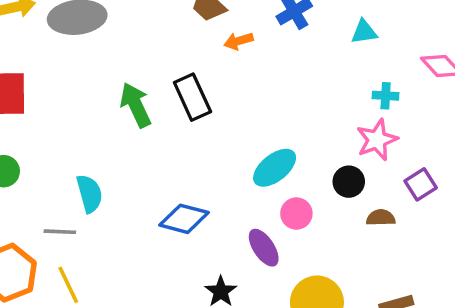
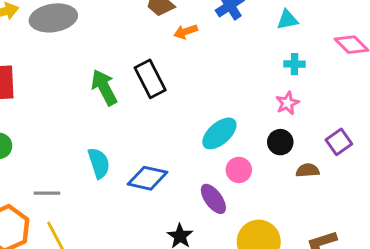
cyan cross: (386, 96) -> (295, 64), moved
pink star: (377, 140) -> (287, 103), moved, size x0.7
cyan semicircle: (90, 194) -> (99, 163), moved

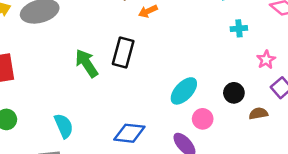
black rectangle: (150, 79) -> (123, 52), turned 48
pink star: (287, 103) -> (266, 60), moved
cyan semicircle: (99, 163) -> (64, 126), moved

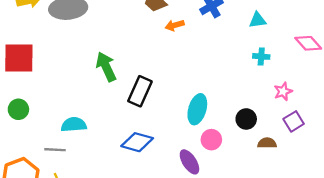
black rectangle: (123, 52) -> (140, 91), moved
cyan ellipse: (184, 91) -> (197, 109), turned -36
cyan semicircle: (64, 126) -> (74, 125), turned -80

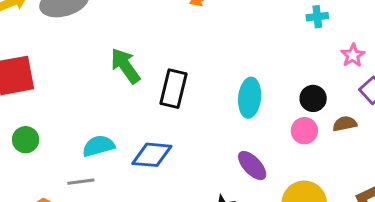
pink circle: (211, 140) -> (304, 131), moved
blue diamond: (137, 142) -> (152, 155), moved

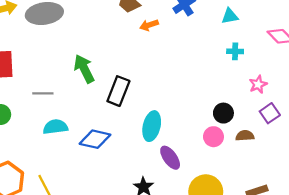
cyan ellipse: (250, 98) -> (152, 126), moved
gray line: (81, 182) -> (43, 93), moved

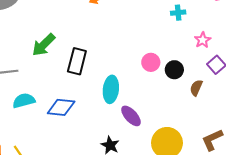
green arrow: (84, 69) -> (44, 45), turned -100
brown semicircle: (245, 136) -> (196, 88), turned -56
pink circle: (213, 137) -> (151, 62), moved

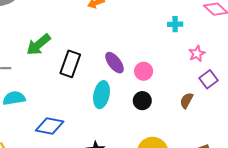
black circle: (174, 70) -> (142, 101), moved
blue diamond: (61, 107) -> (50, 126), moved
purple ellipse: (131, 116) -> (114, 63), moved

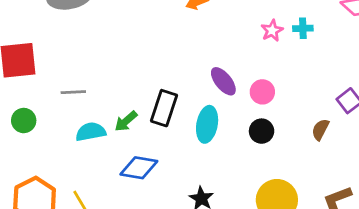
green arrow: (38, 45) -> (126, 121), moved, size x0.7
pink star: (197, 54) -> (272, 30), moved
black rectangle: (70, 64) -> (164, 108), moved

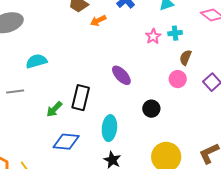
pink circle: (262, 92) -> (178, 79), moved
cyan ellipse: (207, 124) -> (109, 128), moved
brown semicircle: (320, 130) -> (185, 58), moved
cyan semicircle: (91, 132) -> (36, 61), moved

